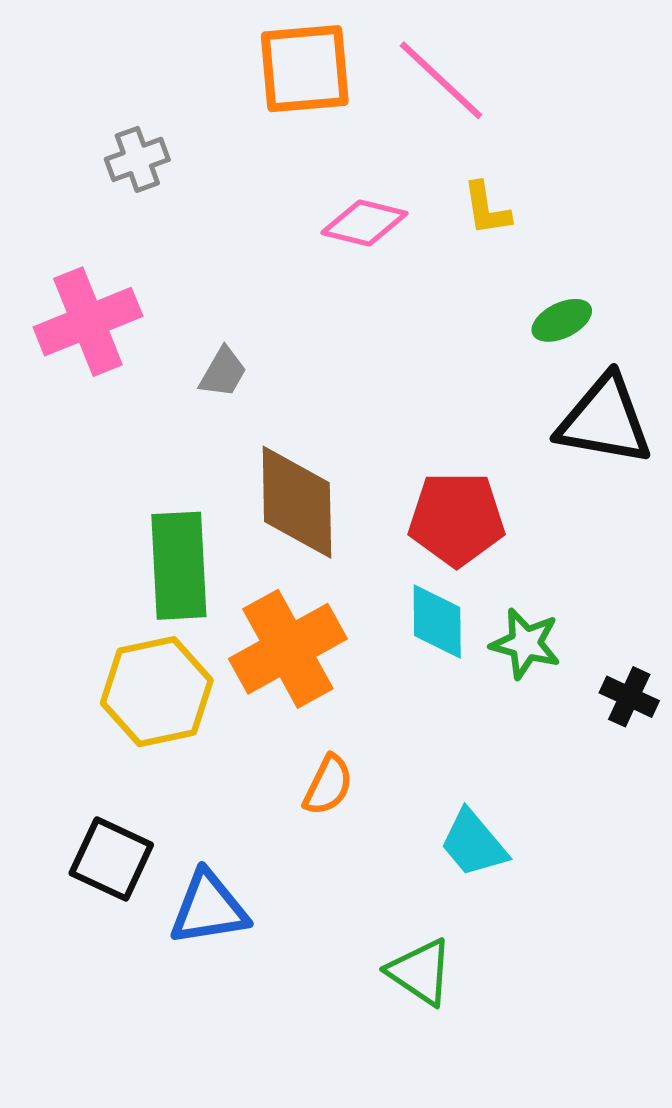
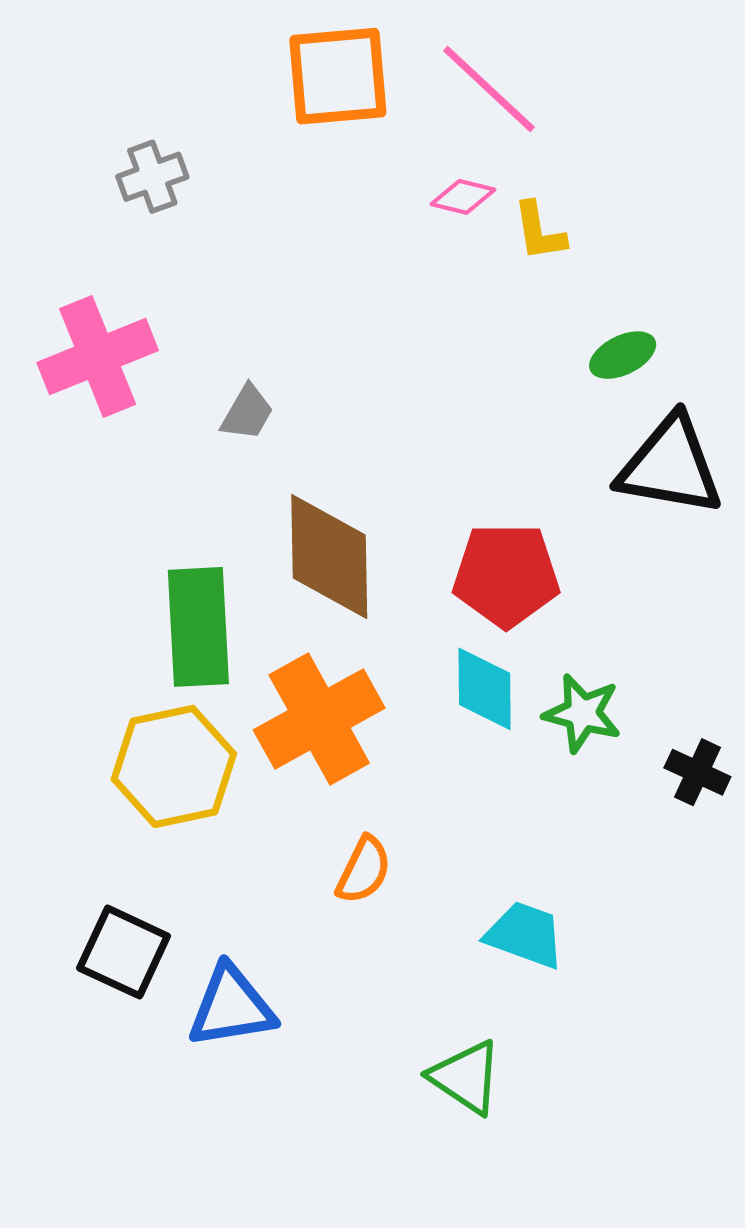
pink diamond: (364, 223) -> (463, 197), moved, size x0.7
cyan trapezoid: (473, 843) -> (525, 935), turned 150

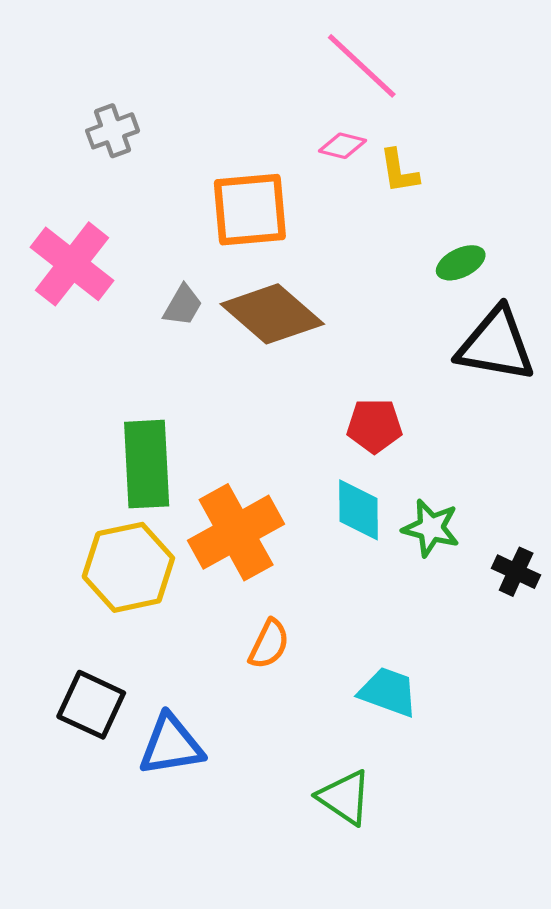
orange square: (338, 76) -> (250, 210), moved
pink cross: (98, 357) -> (72, 264), turned -30
brown diamond: (329, 556) -> (272, 314), moved, turned -48
red pentagon: (506, 575) -> (374, 426), size x0.7

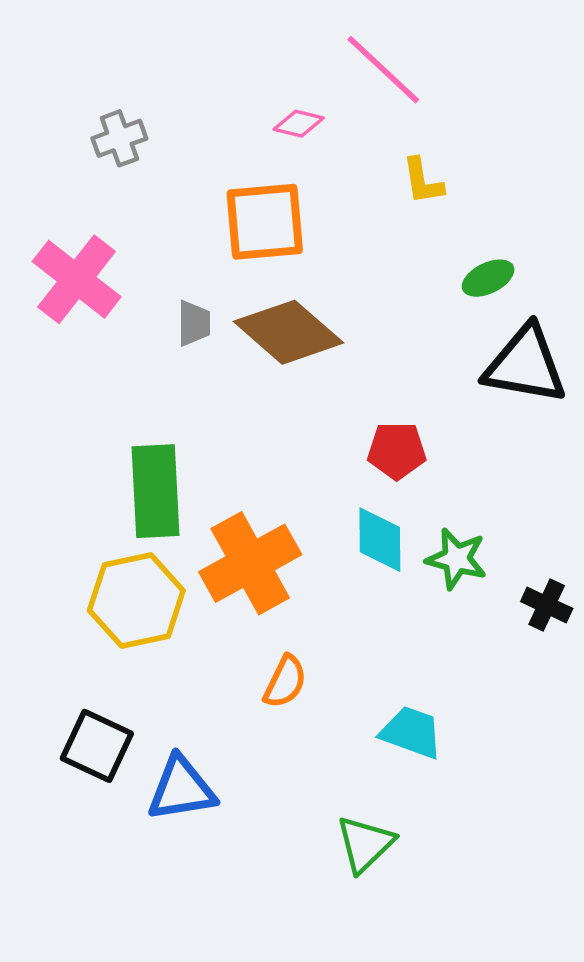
pink diamond: (342, 146) -> (299, 124), moved
gray trapezoid: (183, 305) -> (194, 323), turned -30
green triangle: (345, 797) -> (365, 844), turned 42

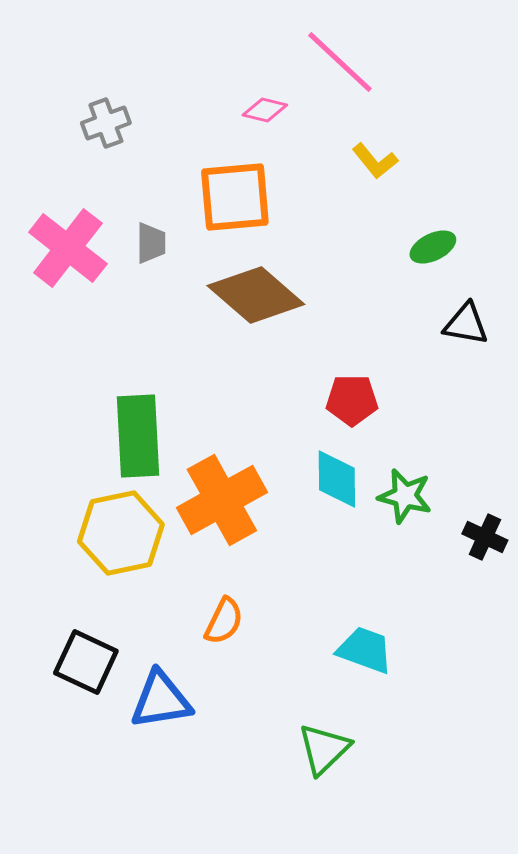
yellow L-shape: (423, 181) -> (375, 161), turned -30
gray trapezoid: (194, 323) -> (151, 243), moved
black triangle: (525, 365) -> (466, 324), size x0.6
orange semicircle: (285, 682) -> (224, 621), moved

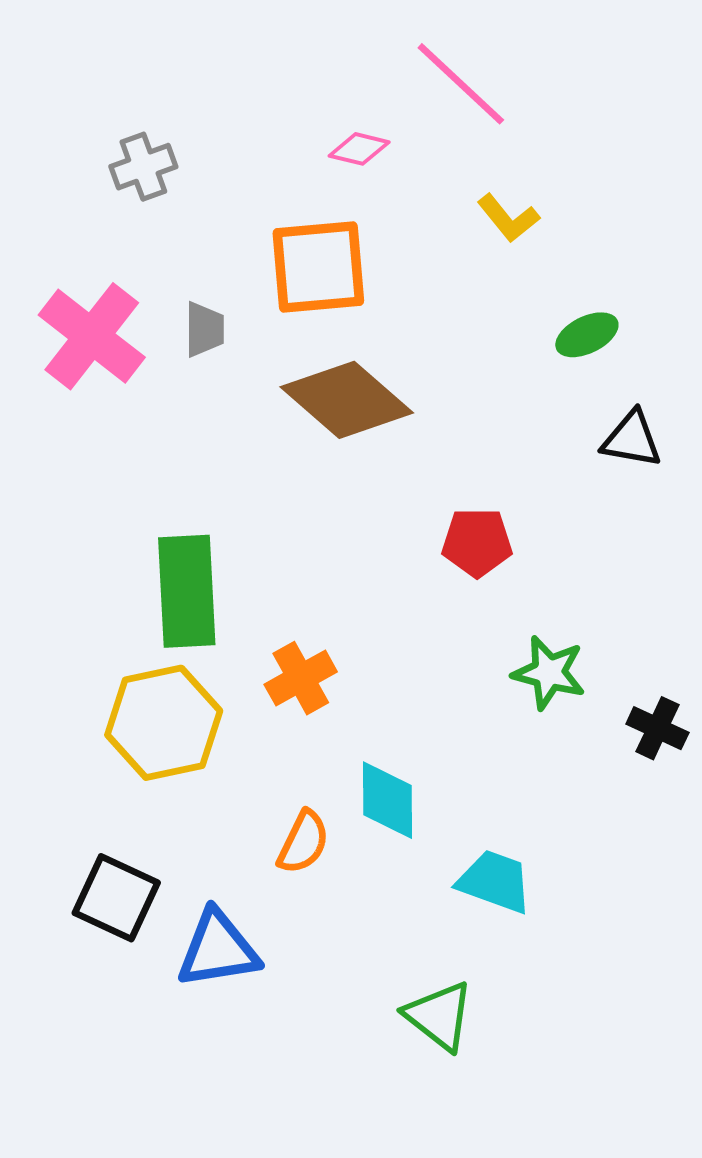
cyan diamond: (337, 479) -> (388, 800), moved
orange cross: (222, 500) -> (301, 678), size x0.6
green triangle: (324, 749) -> (439, 1016), turned -38

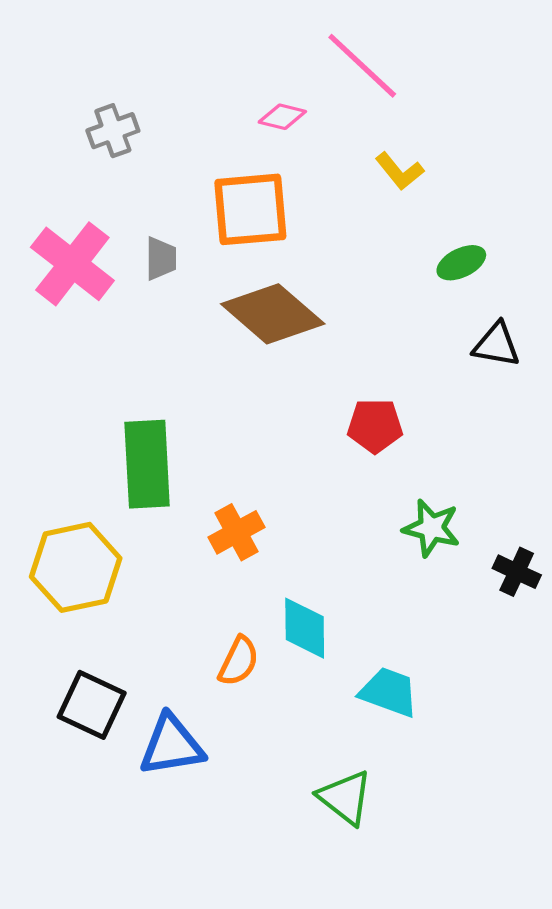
yellow hexagon: (164, 723) -> (76, 567), moved

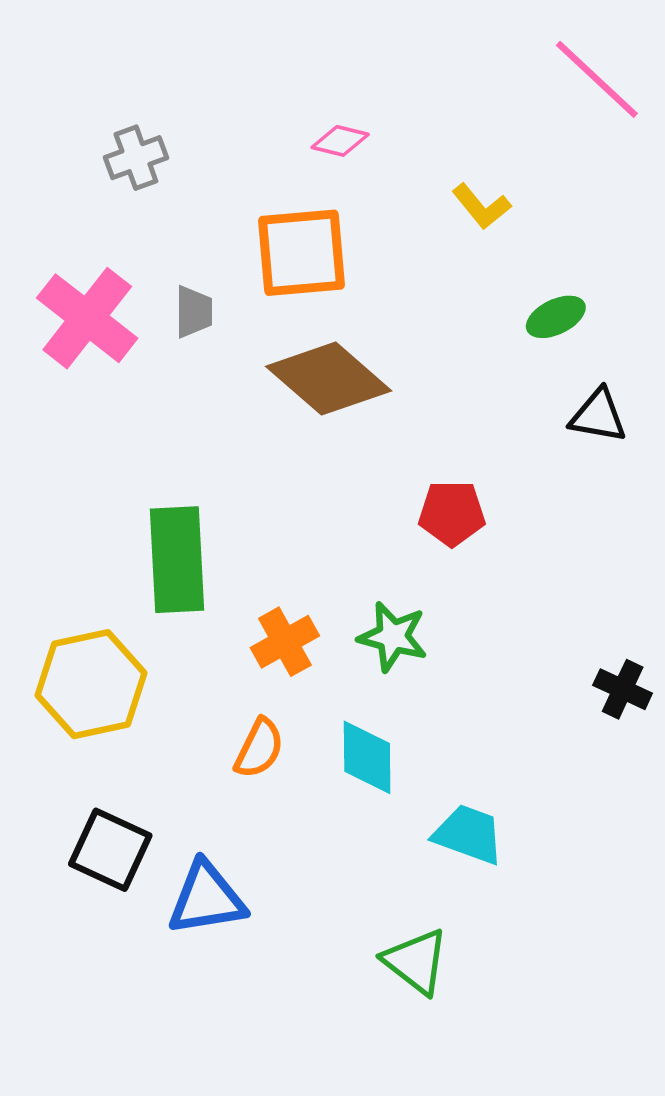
pink line: (362, 66) -> (597, 79), moved
green star: (431, 528) -> (393, 637), moved
orange semicircle: (239, 661) -> (259, 748), moved

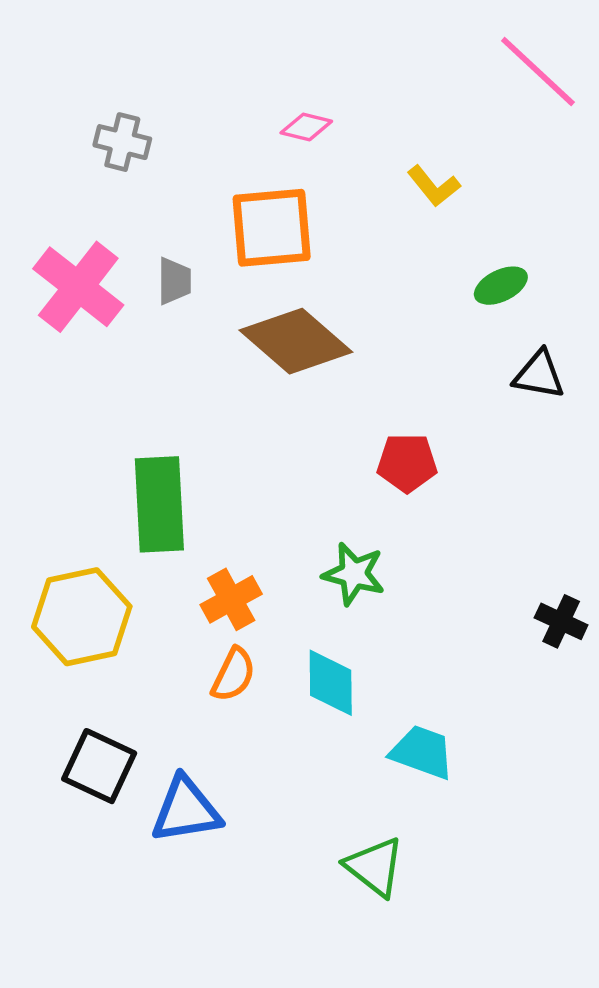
gray cross: (136, 158) -> (122, 142), turned 34
orange cross: (285, 642) -> (231, 599), moved

